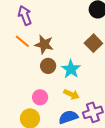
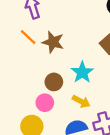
brown circle: (48, 66) -> (54, 82), moved

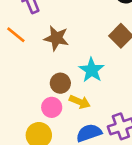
orange line: (28, 37) -> (16, 35), moved
yellow arrow: (81, 101) -> (80, 102), moved

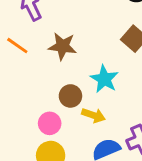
pink circle: (52, 107) -> (50, 123), moved

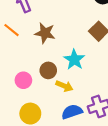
pink circle: (50, 123) -> (23, 80), moved

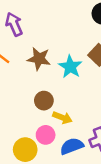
cyan star: (74, 60) -> (70, 67), moved
pink circle: (23, 80) -> (46, 135), moved

